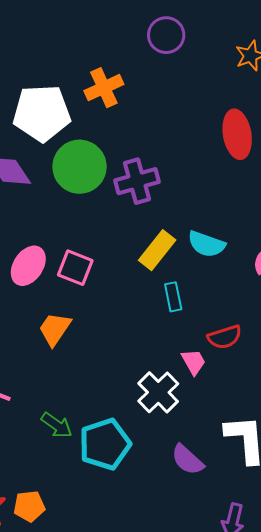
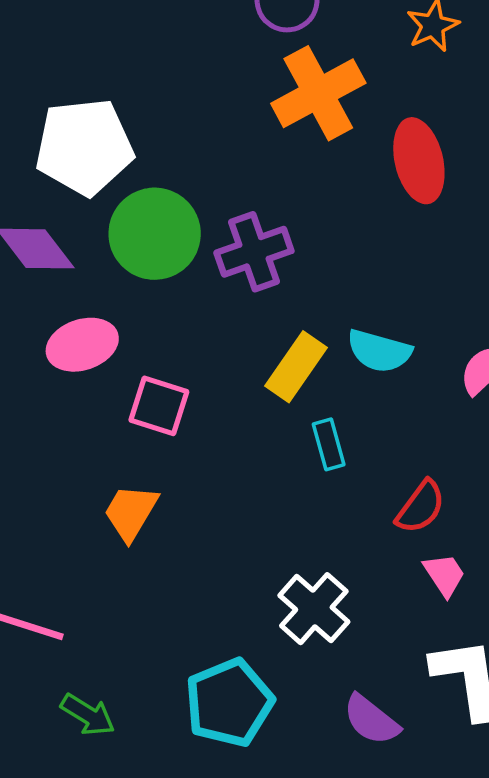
orange cross: (104, 88) -> (318, 93), moved, size x1.4
pink ellipse: (28, 266) -> (82, 345), moved, turned 42
red semicircle: (225, 337) -> (421, 507), turned -32
pink trapezoid: (194, 362) -> (444, 575), moved
green arrow: (57, 425) -> (88, 715), moved

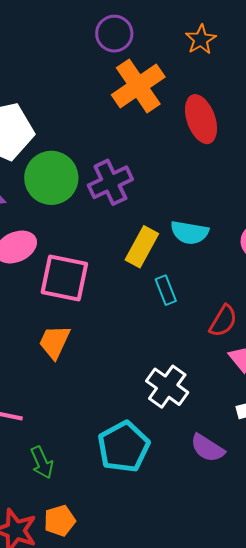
pink square: (159, 406) -> (64, 278), size x1.4
green arrow: (88, 715) -> (42, 462), turned 40

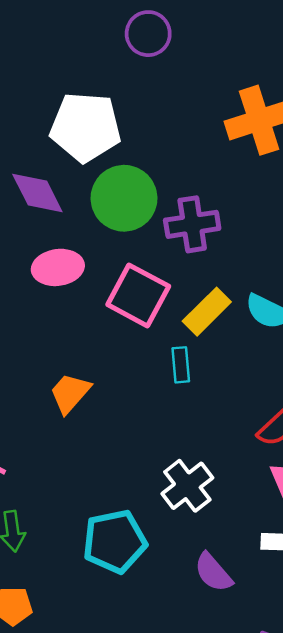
purple circle: (114, 34) -> (148, 34), moved
pink square: (64, 278) -> (138, 295), moved
cyan rectangle: (166, 290) -> (181, 365), moved

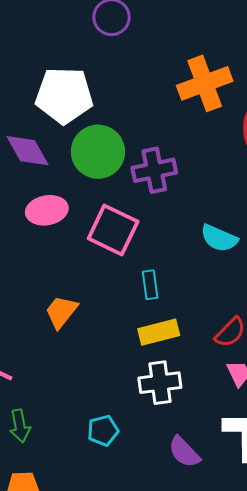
yellow rectangle: (207, 312) -> (159, 332), moved, turned 33
white cross: (187, 486) -> (160, 383), turned 33
cyan pentagon: (115, 541) -> (103, 430), size x0.6

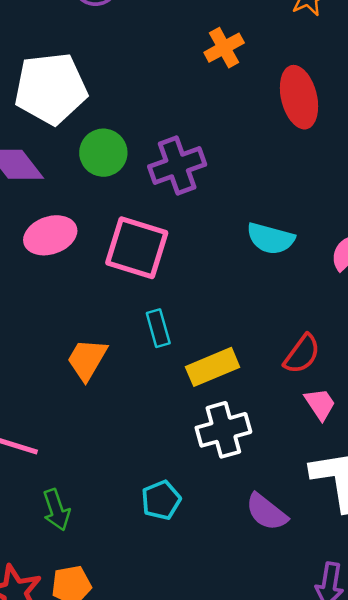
orange cross: (205, 83) -> (224, 48), size x0.6
green circle: (98, 152) -> (103, 153), size x0.7
cyan rectangle: (150, 285) -> (158, 328), moved

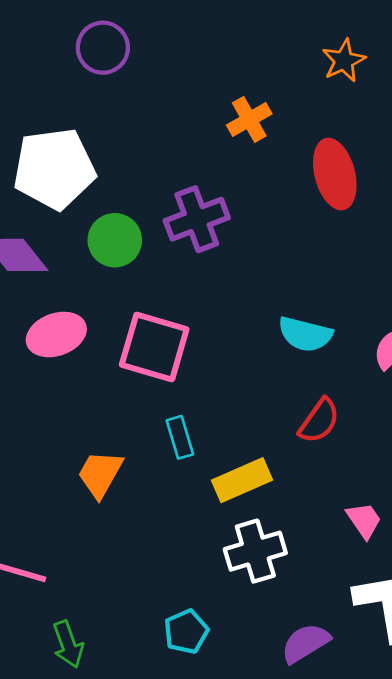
purple cross: (177, 166) -> (197, 219), moved
red semicircle: (302, 354) -> (319, 421), moved
purple semicircle: (266, 512) -> (305, 643), turned 111

